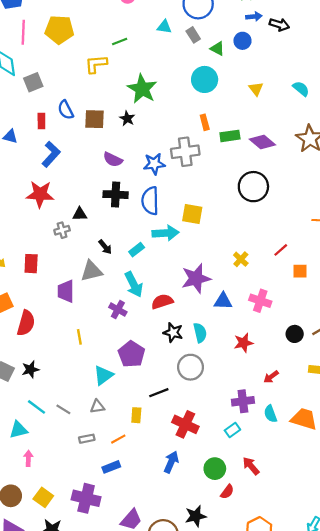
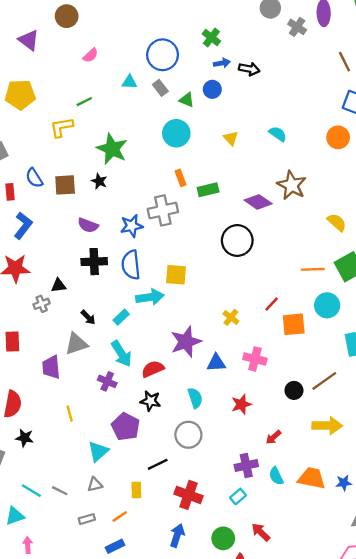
purple diamond: (262, 142) -> (258, 202), moved
orange square: (300, 271) -> (294, 324), size x1.5
black star: (173, 333) -> (150, 401), moved
black star: (30, 369) -> (25, 438), moved, turned 30

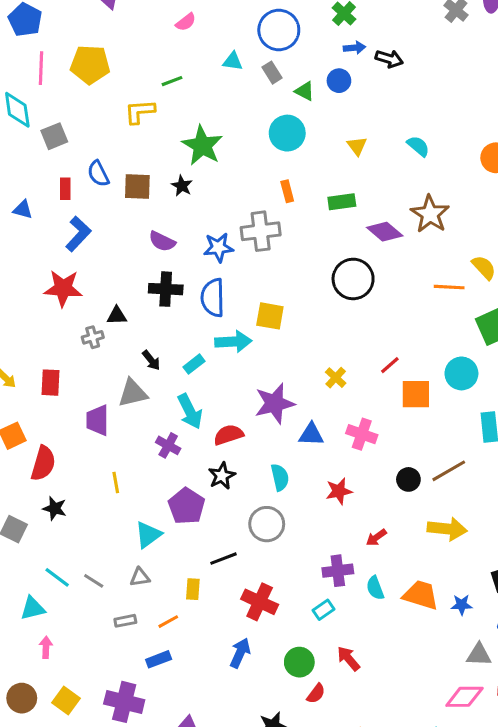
green rectangle: (208, 190) -> (342, 202), moved
orange line: (313, 269) -> (449, 287), moved
black star: (150, 401) -> (222, 476), turned 30

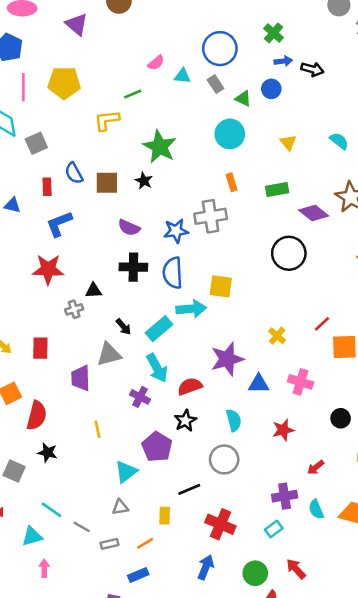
pink semicircle: (186, 22) -> (156, 63), moved
blue L-shape: (78, 234) -> (59, 224), turned -152
cyan rectangle: (194, 364) -> (159, 329), size x1.5
gray line: (94, 581) -> (82, 527), moved

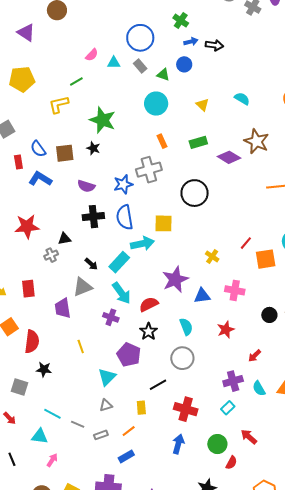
blue L-shape: (59, 224) -> (40, 179), moved, turned 60
black circle: (289, 253) -> (195, 193), moved
cyan triangle: (32, 536) -> (40, 436), turned 30
pink arrow: (44, 568) -> (52, 460), turned 40

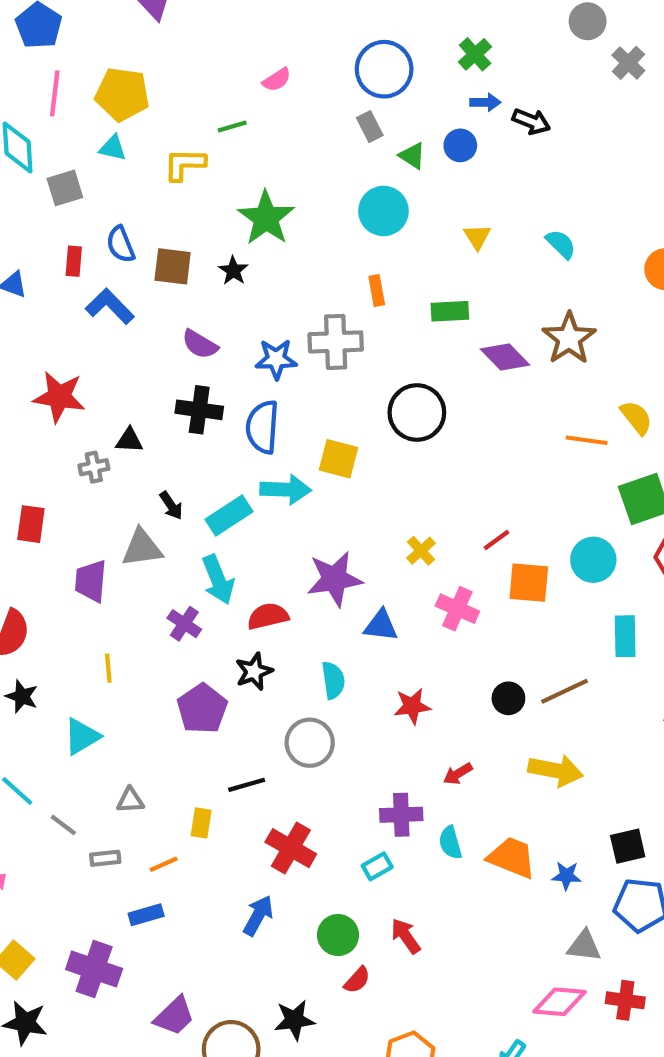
cyan triangle: (114, 63) -> (113, 148), moved
pink cross: (235, 290) -> (457, 609), moved
cyan triangle: (107, 377) -> (82, 736), moved

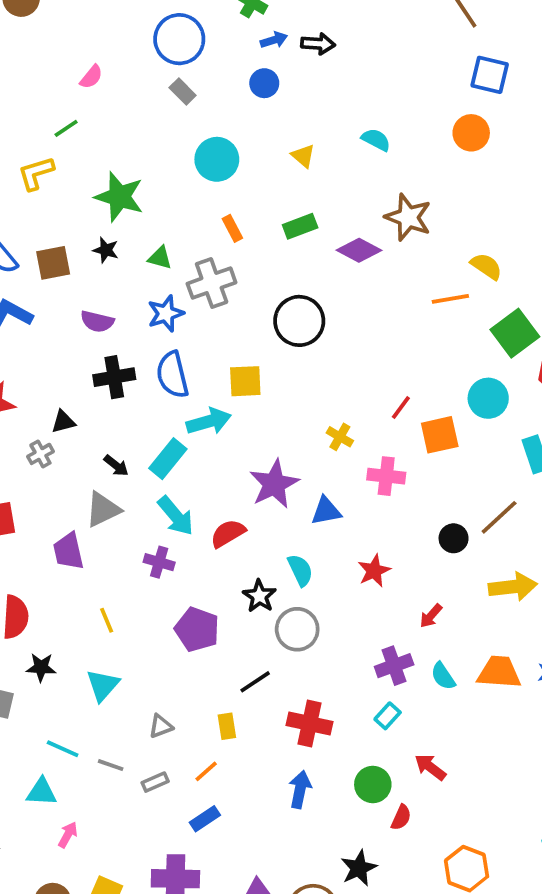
green triangle: (412, 156) -> (160, 258), moved
black star: (254, 671) -> (259, 596), moved

